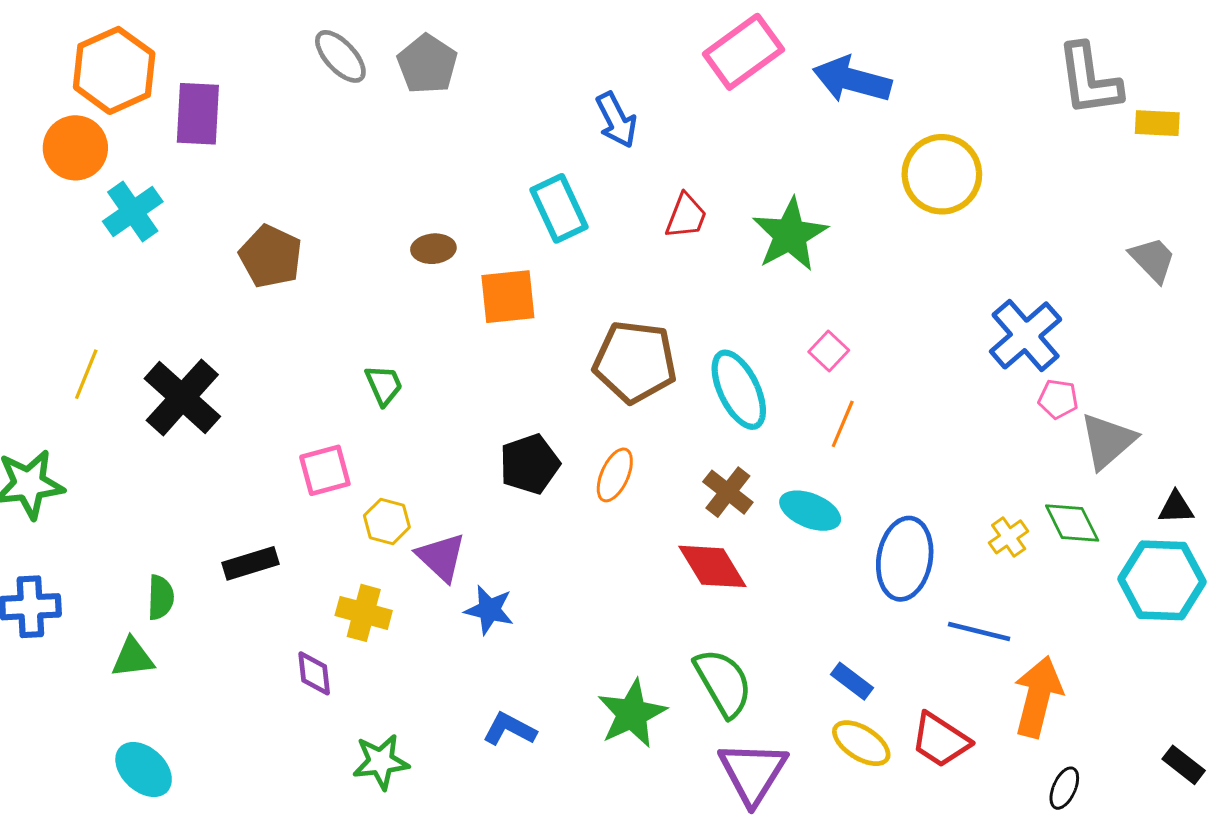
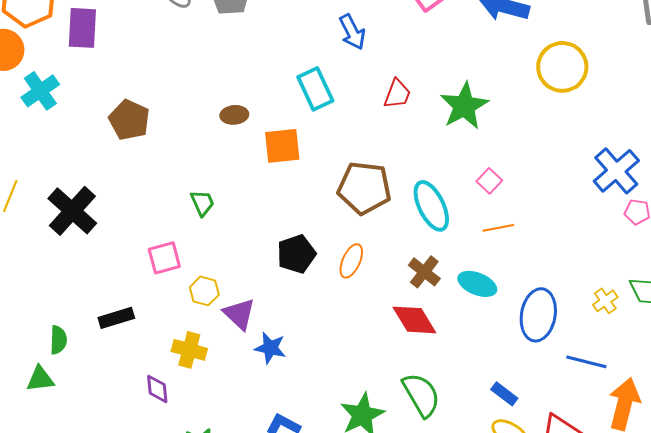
orange line: (843, 424) -> (498, 228), turned 56

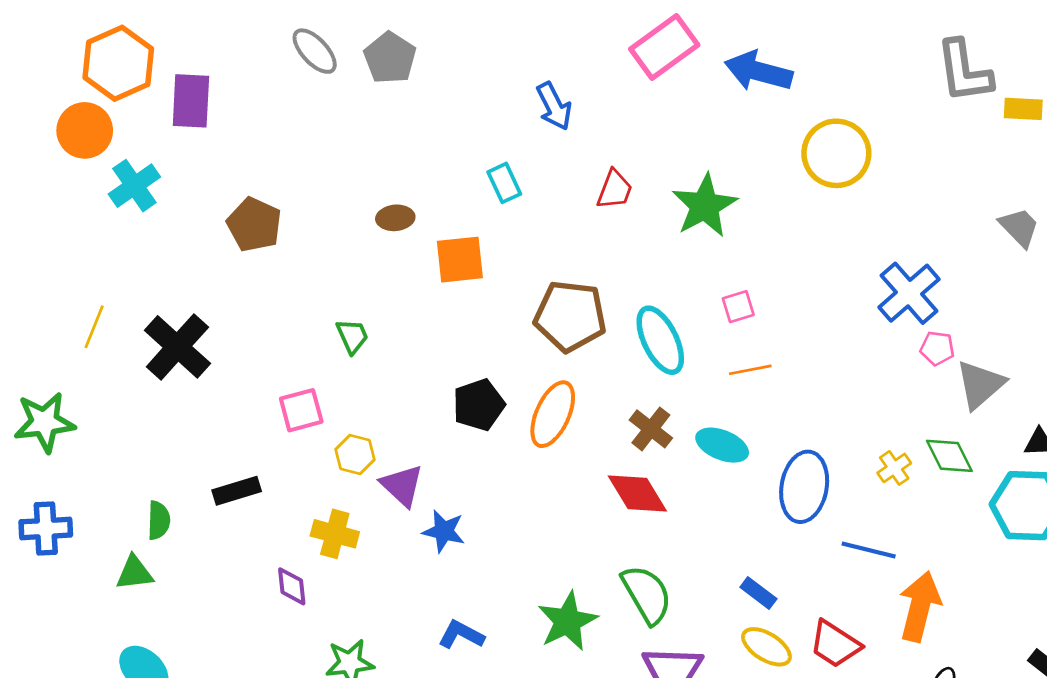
cyan rectangle: (315, 89) -> (504, 183), size x0.7
pink square: (489, 181) -> (738, 307), turned 30
orange ellipse: (351, 261) -> (553, 414), size x1.4

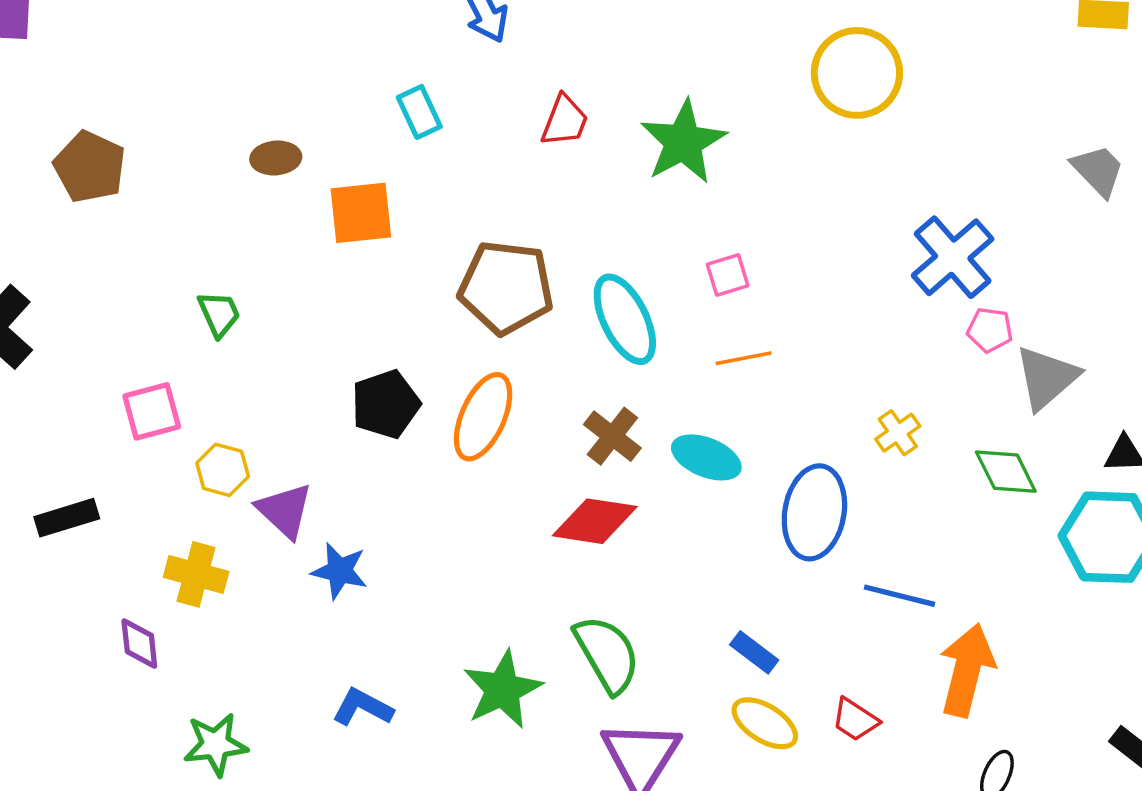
yellow cross: (894, 468) -> (898, 433), moved
red diamond: (637, 494) -> (595, 521), turned -50
red trapezoid: (835, 644) -> (855, 720), size x0.7

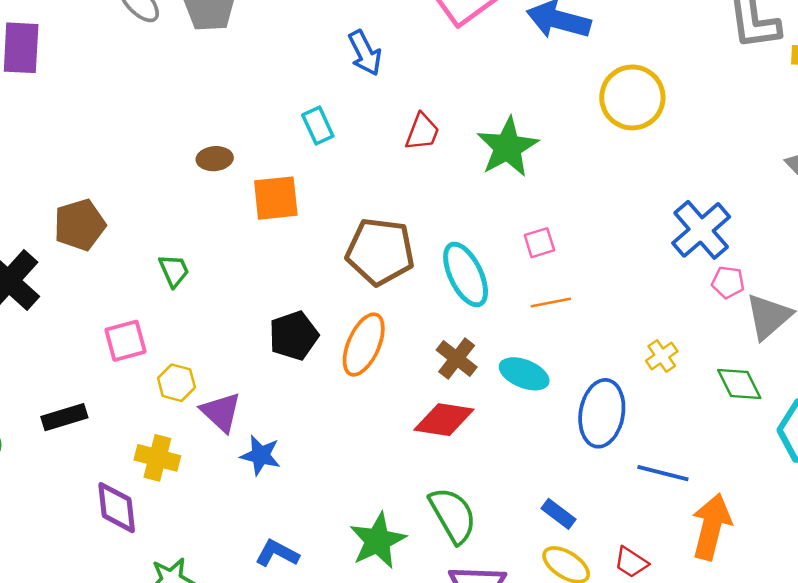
brown pentagon: (90, 167) -> (80, 225), moved, turned 30
purple diamond: (139, 643) -> (117, 508), size x1.4

